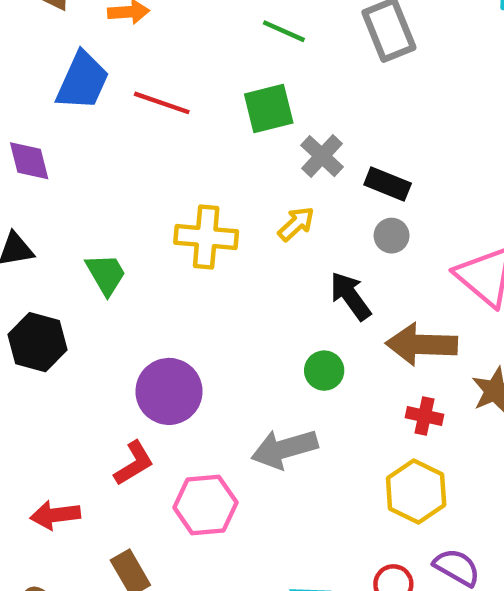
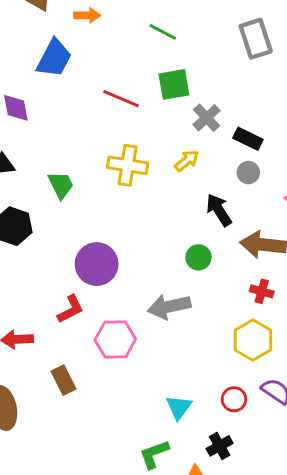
green line: (284, 31) -> (163, 32), moved
red line: (162, 103) -> (121, 99), moved

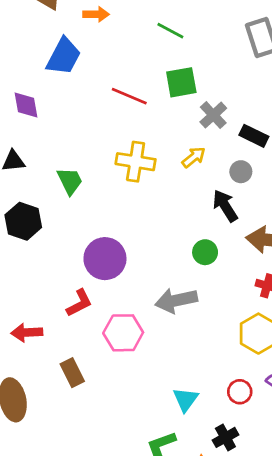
gray circle: (248, 173) -> (241, 172), moved

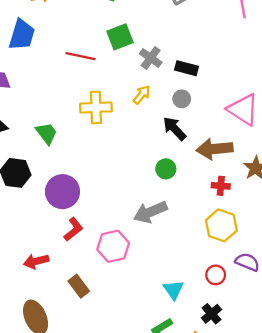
purple circle: (105, 259) -> (62, 192), moved

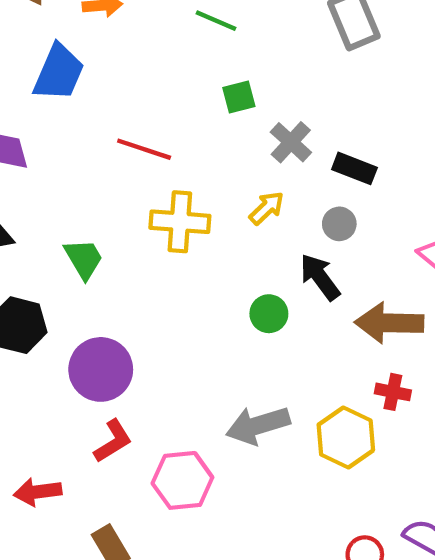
green square: (120, 37) -> (239, 97), size x0.7
red line: (81, 56) -> (144, 149), moved
green circle: (166, 169) -> (269, 314), moved
yellow hexagon: (221, 225) -> (346, 437), moved

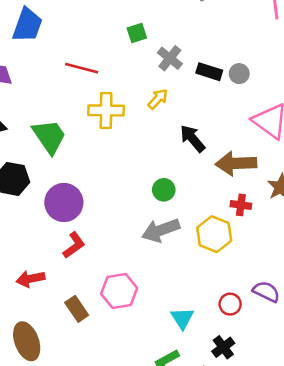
gray circle: (339, 224) -> (239, 74), moved
green trapezoid: (84, 259) -> (49, 136), size x1.4
green circle: (269, 314) -> (164, 190), moved
pink hexagon: (182, 480) -> (119, 291), moved

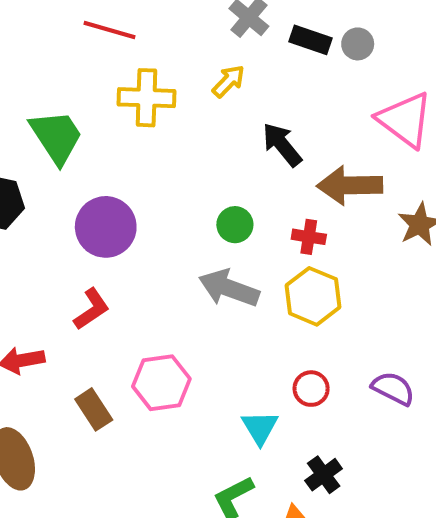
purple circle: (64, 202) -> (106, 227), moved
red cross: (241, 205) -> (309, 237), moved
gray arrow: (161, 230) -> (229, 288), turned 39
red circle: (230, 304) -> (311, 389), moved

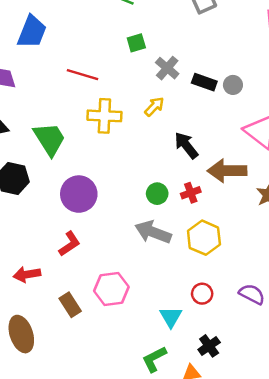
red cross: (309, 237) -> (191, 193), moved, turned -30

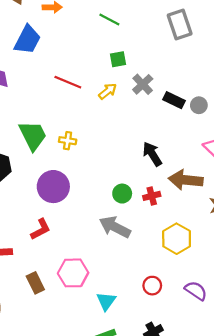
yellow arrow: (154, 107) -> (108, 91), moved
yellow cross: (104, 116) -> (68, 141), moved, size x0.6
yellow hexagon: (204, 238) -> (177, 239), moved
cyan triangle: (171, 317) -> (106, 301), moved

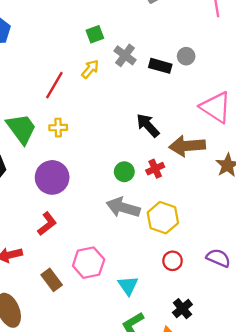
red line: (68, 82) -> (54, 85), moved, turned -72
gray circle: (199, 105) -> (186, 56), moved
yellow hexagon: (177, 239) -> (163, 218), moved

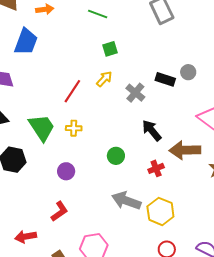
gray cross: (125, 55) -> (135, 93), moved
green circle: (124, 172) -> (116, 156), moved
purple circle: (52, 177) -> (66, 171), size x0.6

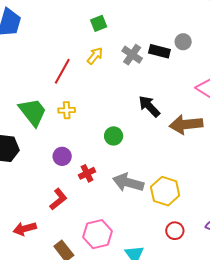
gray cross: (135, 93) -> (132, 55), moved
red cross: (156, 168) -> (87, 173), moved

